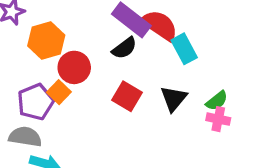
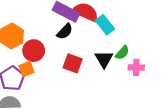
orange square: (59, 92) -> (26, 69), turned 35
green semicircle: (217, 101) -> (122, 53), moved

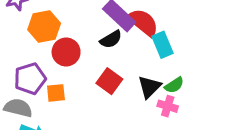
pink cross: (136, 67) -> (168, 106), moved
orange square: (26, 69) -> (56, 93), moved

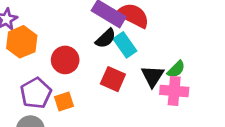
orange hexagon: (44, 27) -> (22, 42), moved
cyan rectangle: (163, 45) -> (125, 45), moved
pink cross: (168, 106) -> (174, 91), size x1.4

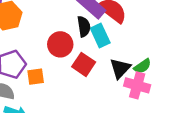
black semicircle: (106, 38) -> (84, 26), turned -66
red circle: (65, 60) -> (60, 44), moved

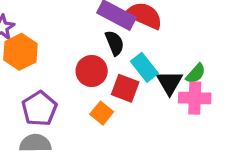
cyan rectangle: (100, 36) -> (144, 67), moved
orange square: (36, 77) -> (102, 113), moved, turned -30

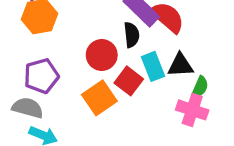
green semicircle: (196, 74) -> (200, 87), turned -35
black triangle: (170, 83) -> (180, 65), moved, turned 40
orange square: (102, 113) -> (99, 98), size x1.5

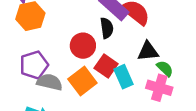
cyan rectangle: (153, 66) -> (124, 77), moved
green semicircle: (200, 87) -> (165, 69), turned -66
gray semicircle: (28, 108) -> (50, 82), moved

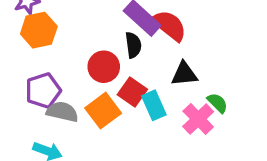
green semicircle: (165, 69) -> (217, 103), moved
pink cross: (159, 88) -> (198, 119), turned 30

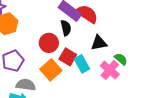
gray semicircle: (62, 112) -> (26, 85), moved

